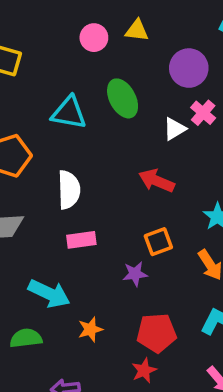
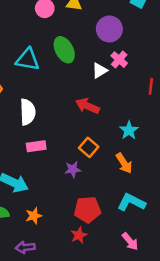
orange square: (158, 242) -> (89, 147), turned -30
orange star: (90, 329) -> (34, 216), moved

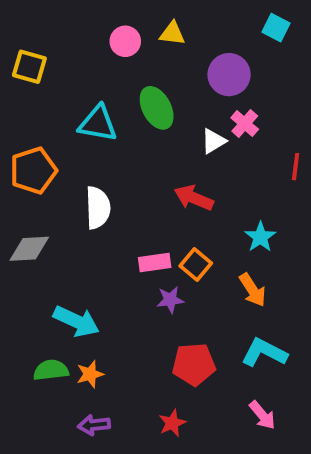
pink rectangle: (36, 146) -> (155, 263), moved
orange star: (34, 216) -> (90, 374), moved
red star: (79, 235) -> (172, 423), moved

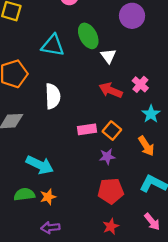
pink cross: (245, 124) -> (140, 84), moved
white triangle: (213, 141) -> (108, 56), moved, turned -35
purple star: (170, 300) -> (107, 157), moved
red star: (172, 423) -> (111, 226), moved

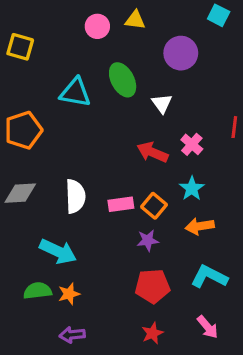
white triangle: (108, 56) -> (162, 103), moved
white semicircle: (53, 96) -> (75, 196), moved
cyan star: (151, 114) -> (192, 188), moved
orange arrow: (146, 146) -> (200, 226), turned 114

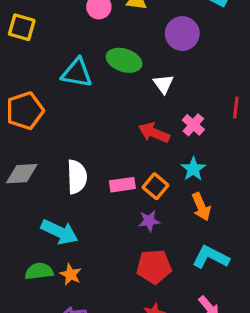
green ellipse: (123, 80) -> (124, 60), turned -44
orange arrow: (200, 226) -> (201, 207), turned -104
orange star: (69, 294) -> (71, 274), turned -30

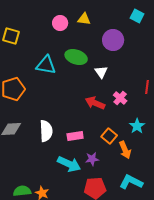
cyan star: (193, 169) -> (137, 126), moved
orange square: (156, 186) -> (109, 136), moved
cyan arrow: (59, 232) -> (69, 164), moved

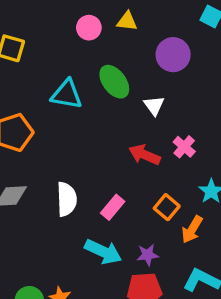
green ellipse: (76, 57) -> (114, 82), turned 35
pink rectangle: (75, 136) -> (113, 207), turned -42
orange arrow: (125, 150) -> (192, 229), turned 54
purple star: (92, 159) -> (148, 255), moved

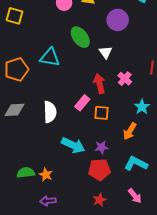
cyan triangle: (67, 94) -> (50, 57), moved
red arrow: (144, 155) -> (99, 84), turned 54
pink rectangle: (113, 207) -> (82, 103), moved
orange square: (167, 207) -> (101, 113), moved, turned -35

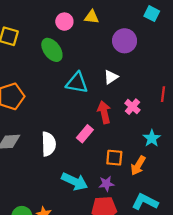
green ellipse: (80, 37) -> (52, 50), moved
white triangle: (106, 52) -> (111, 77), turned 32
cyan triangle: (50, 57) -> (77, 83), moved
orange square: (101, 113) -> (114, 158), moved

